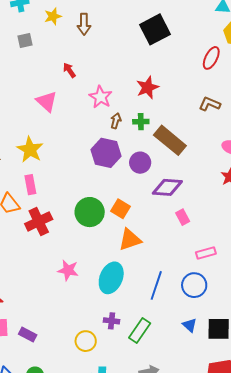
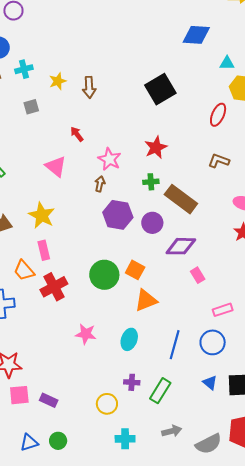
brown arrow: (116, 121) -> (100, 184), moved
cyan ellipse: (111, 278) -> (129, 339), size x0.7

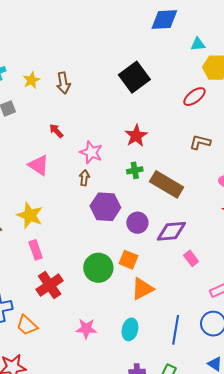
red ellipse: (218, 115) -> (194, 97), turned 35
purple circle: (152, 223) -> (137, 223), moved
orange trapezoid: (24, 271) -> (27, 325), moved

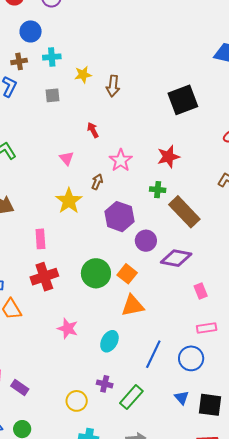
pink triangle: (39, 165) -> (67, 158), size x0.7
brown arrow: (84, 178) -> (97, 182), moved
yellow star: (30, 215) -> (69, 201), moved
pink rectangle: (191, 258) -> (201, 291), moved

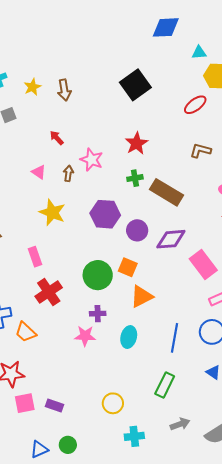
brown arrow: (97, 182) -> (68, 173), moved
pink rectangle: (201, 291) -> (203, 264), size x1.8
purple cross: (105, 384) -> (98, 314), moved

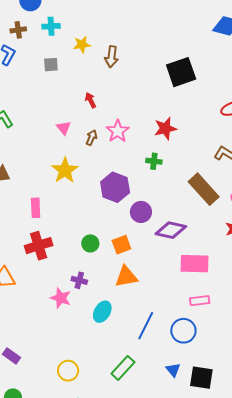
brown rectangle: (167, 192) -> (204, 189), moved
pink rectangle: (203, 264) -> (195, 264), turned -68
orange square: (128, 267) -> (121, 245), turned 30
green circle: (98, 275) -> (90, 243), size x0.6

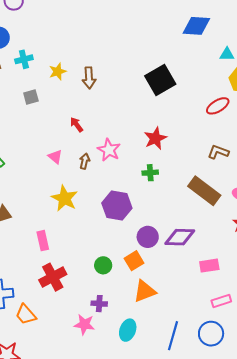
purple circle: (141, 212) -> (148, 237), moved
pink rectangle: (195, 264) -> (209, 266), size x0.7

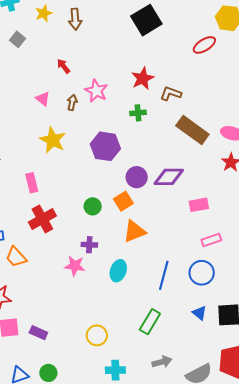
gray square: (31, 97) -> (17, 39), turned -35
brown L-shape: (218, 152) -> (171, 93), moved

